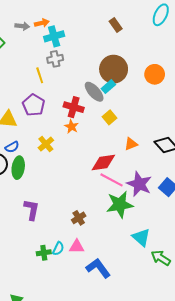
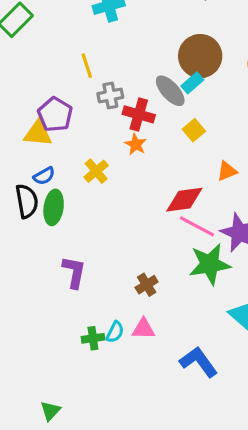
gray cross: (55, 59) -> (110, 96), moved
purple pentagon: (34, 105) -> (55, 114), moved
blue L-shape: (98, 268) -> (199, 362), moved

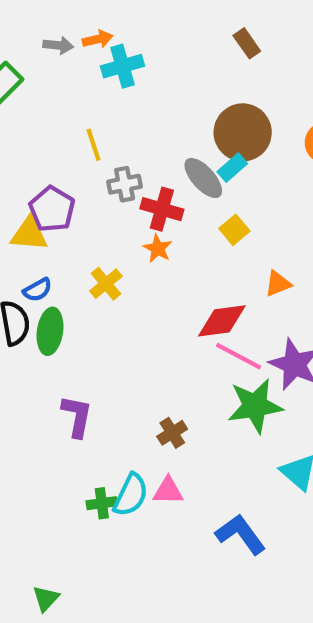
cyan semicircle: (115, 332) -> (131, 495), size x1.5

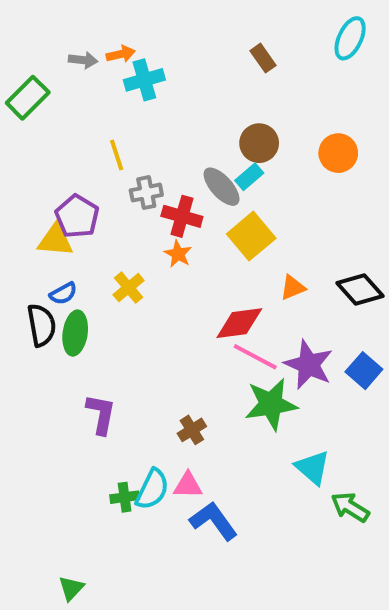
brown circle: (243, 132) -> (259, 143), size x0.7
yellow square: (234, 230) -> (251, 236), size x1.6
blue L-shape: (241, 534) -> (214, 521), moved

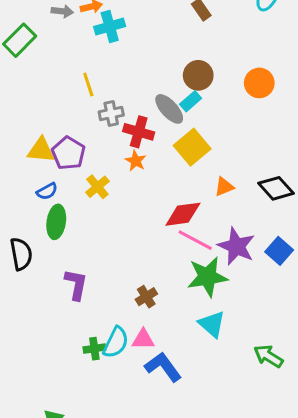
purple pentagon: (77, 216) -> (68, 153), moved
black semicircle: (42, 325) -> (21, 254), moved
cyan triangle: (313, 468) -> (212, 324), moved

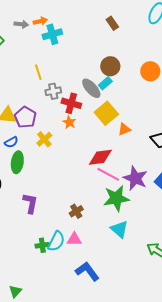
orange triangle: (224, 187) -> (124, 129), moved
blue L-shape: (163, 367) -> (87, 271), moved

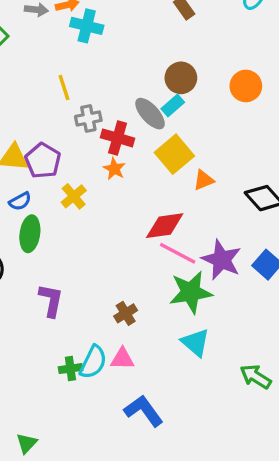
cyan cross: (52, 34) -> (87, 26), turned 30

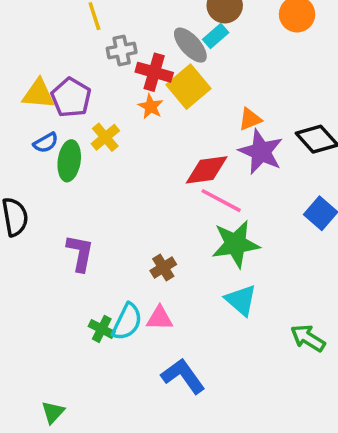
yellow square: (174, 154) -> (189, 87), moved
green ellipse: (30, 234) -> (69, 161), moved
purple star: (221, 260) -> (261, 152), moved
green cross: (70, 369) -> (102, 329), turned 35

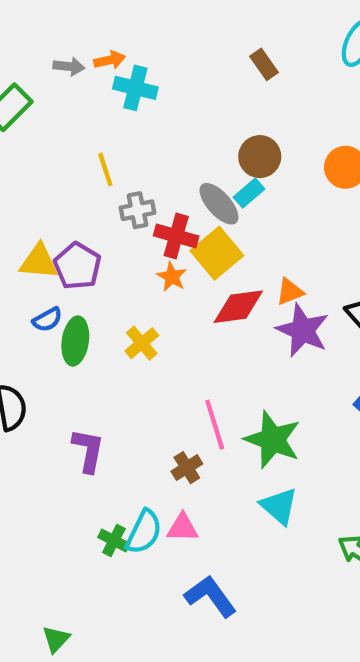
yellow cross: (105, 137) -> (142, 343), moved
red diamond: (207, 170) -> (238, 307), moved
pink line: (221, 201) -> (215, 425), moved, turned 45
green star: (236, 244) -> (273, 440), turned 30

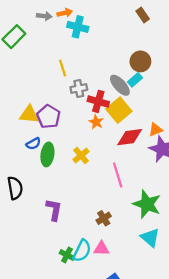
pink line: (215, 425) -> (118, 175), moved

